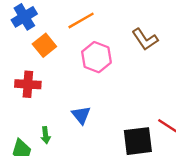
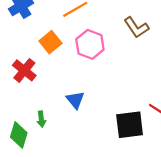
orange square: (44, 45) -> (50, 42), moved
red cross: (28, 84) -> (24, 70), turned 35

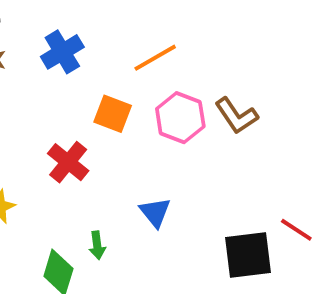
brown L-shape: (136, 27) -> (236, 116), moved
orange square: (50, 42) -> (113, 114), turned -30

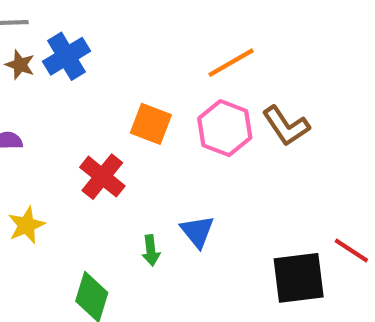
blue cross: (62, 52) -> (66, 56), moved
orange line: (155, 58) -> (231, 63), moved
green arrow: (97, 245) -> (151, 250), moved

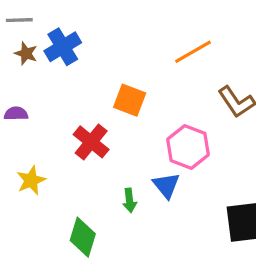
pink hexagon: (225, 128) -> (188, 147), moved

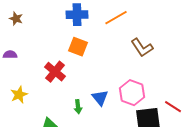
blue cross: (63, 47) -> (77, 15), moved, turned 30
pink hexagon: (188, 147) -> (132, 93), moved

